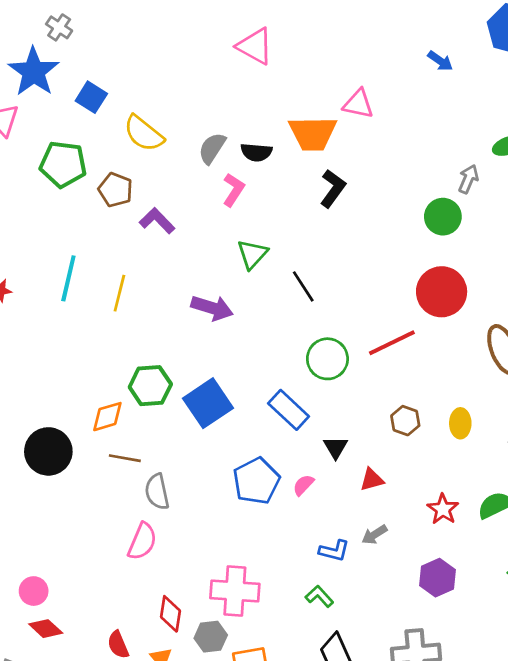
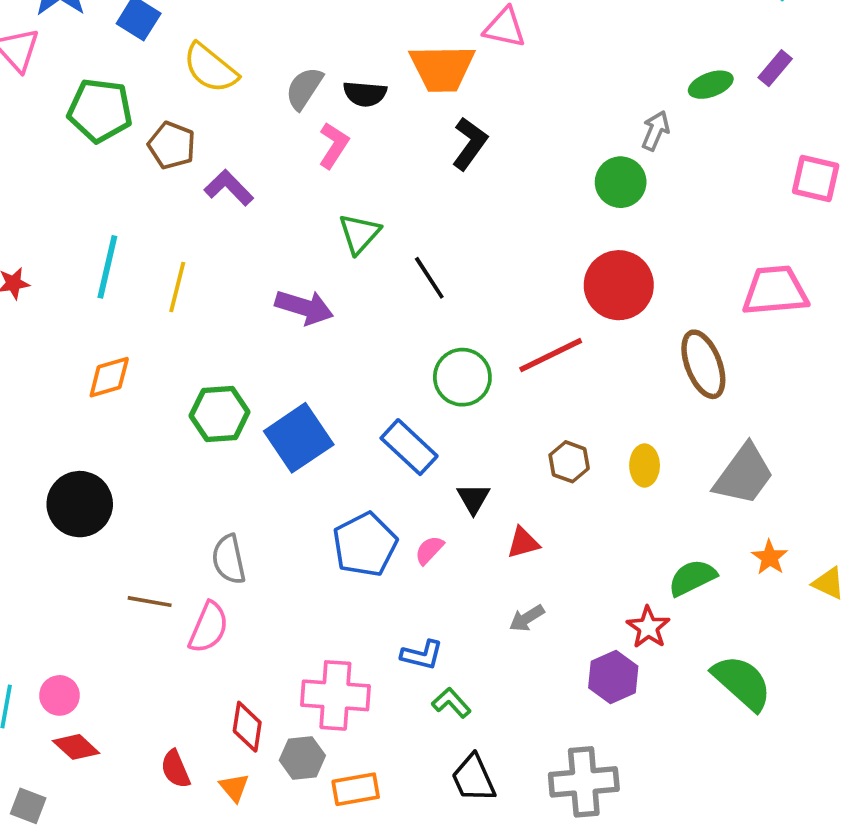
orange diamond: (107, 417) -> (109, 377), moved
brown line: (125, 458) -> (150, 602), moved
red star: (443, 509) -> (648, 627), moved
blue L-shape: (334, 551) -> (422, 655), moved

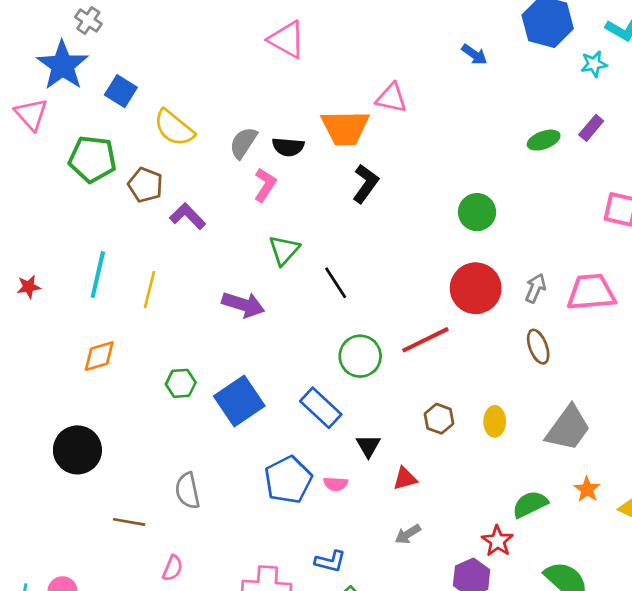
gray arrow: (656, 131) -> (535, 288), moved
brown ellipse: (703, 364) -> (538, 347), size x0.7
green hexagon: (220, 414) -> (181, 383), size x0.7
pink semicircle: (429, 550) -> (336, 484), turned -130
pink semicircle: (209, 627) -> (173, 568), moved, size x0.7

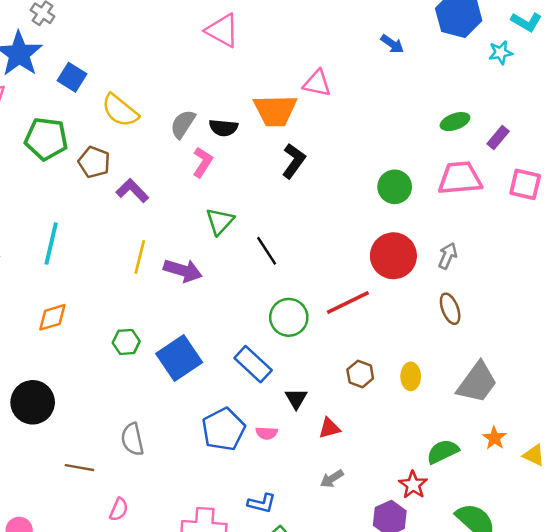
purple rectangle: (591, 128) -> (498, 138), moved
yellow line: (149, 290) -> (140, 257), moved
pink trapezoid: (591, 292) -> (460, 178), moved

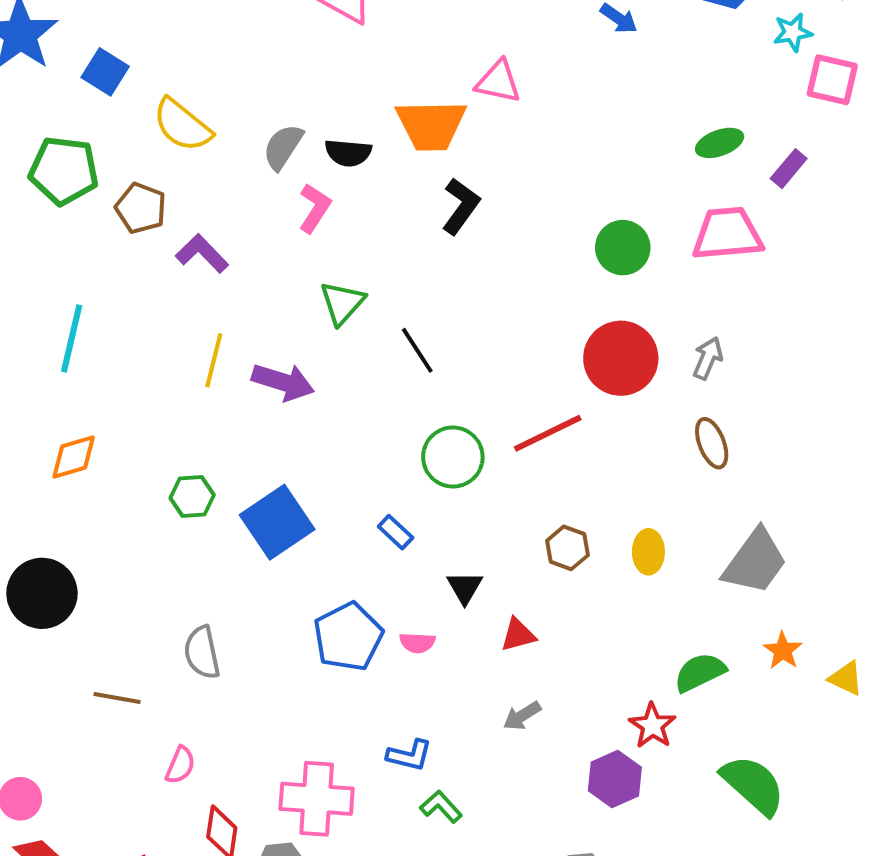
pink square: (525, 184) -> (832, 80), moved
blue rectangle: (253, 364) -> (396, 532), size x0.6

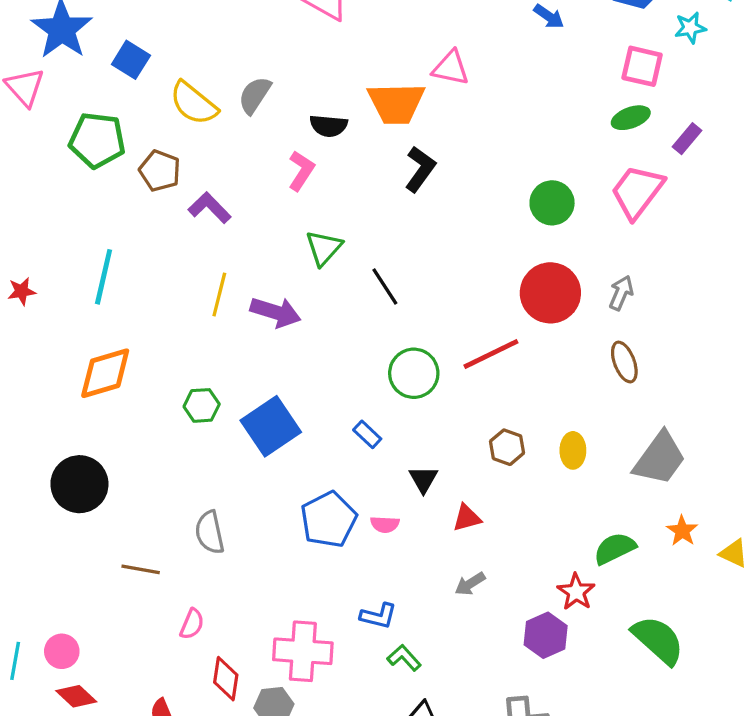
pink square: (832, 80) -> (642, 66), moved
gray semicircle: (283, 147) -> (255, 95), moved
pink trapezoid: (727, 234) -> (637, 192), turned -48
orange diamond: (74, 457) -> (105, 373), size x1.4

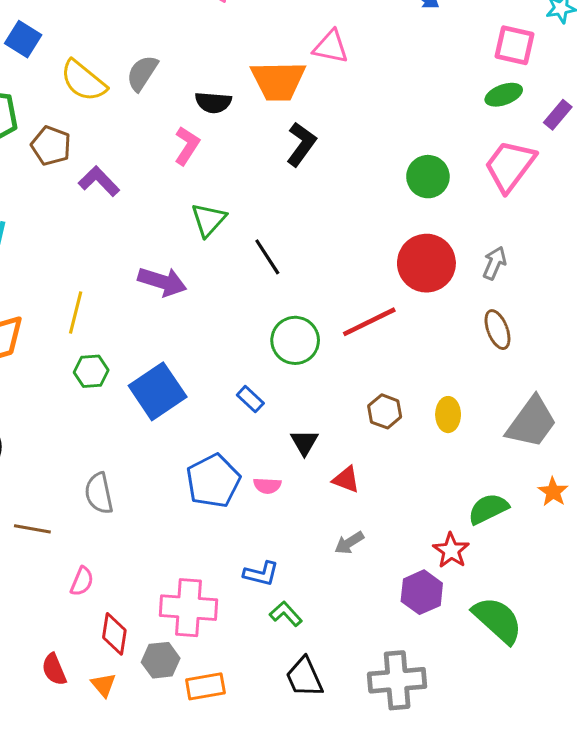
yellow line: (219, 294) -> (76, 313), moved
red triangle: (467, 518) -> (346, 479), turned 36
green semicircle: (658, 640) -> (497, 620), moved

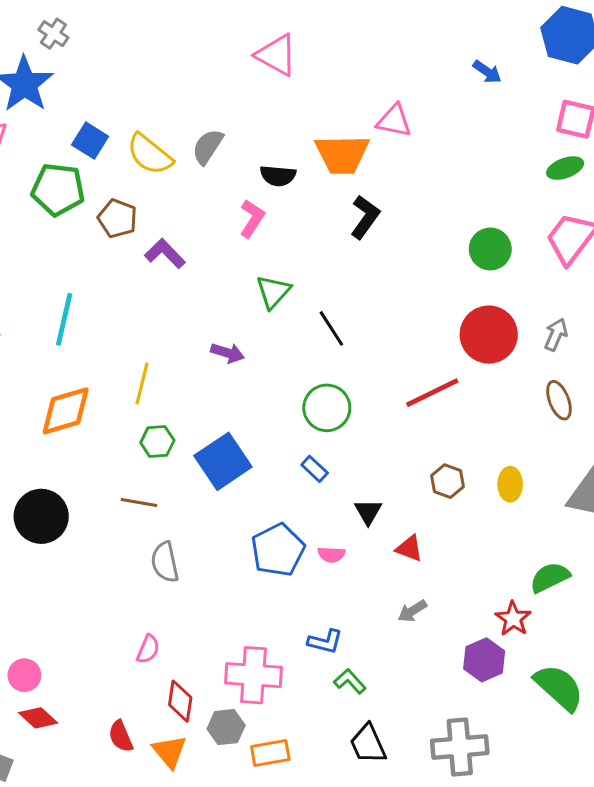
blue square: (23, 39) -> (90, 141), moved
purple arrow: (162, 282) -> (228, 353), size x0.7
green circle: (295, 340) -> (327, 408), moved
brown line: (32, 529) -> (139, 503), moved
orange triangle: (104, 685) -> (169, 752), size x1.4

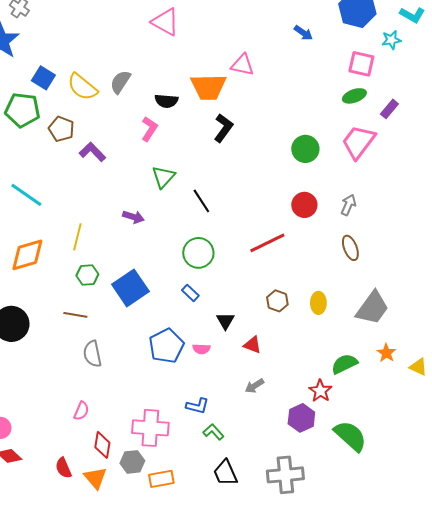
cyan line: (64, 319) -> (26, 195), turned -68
red circle: (489, 335) -> (304, 205), size x0.7

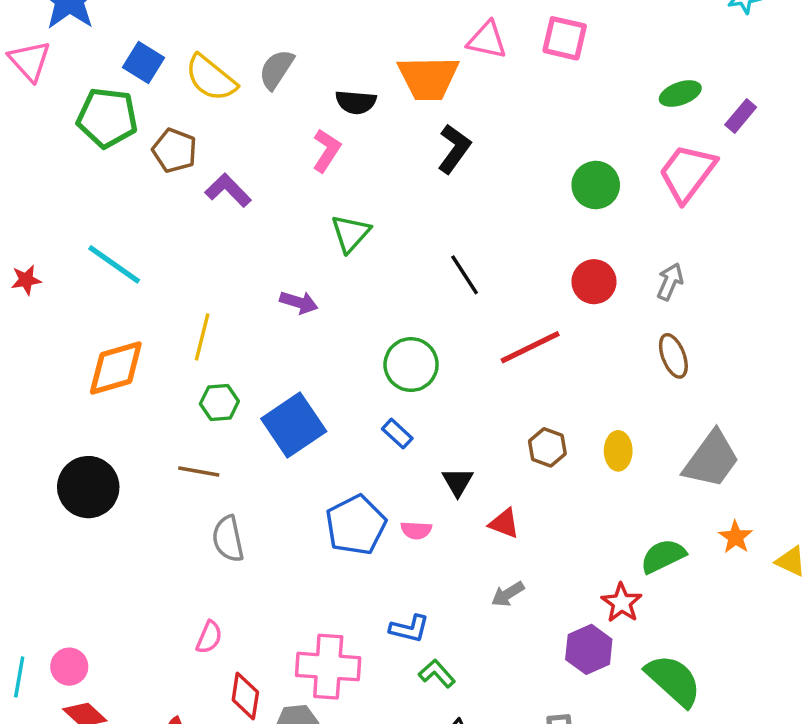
pink square: (361, 64) -> (565, 38), moved
black line: (201, 201) -> (465, 275), moved

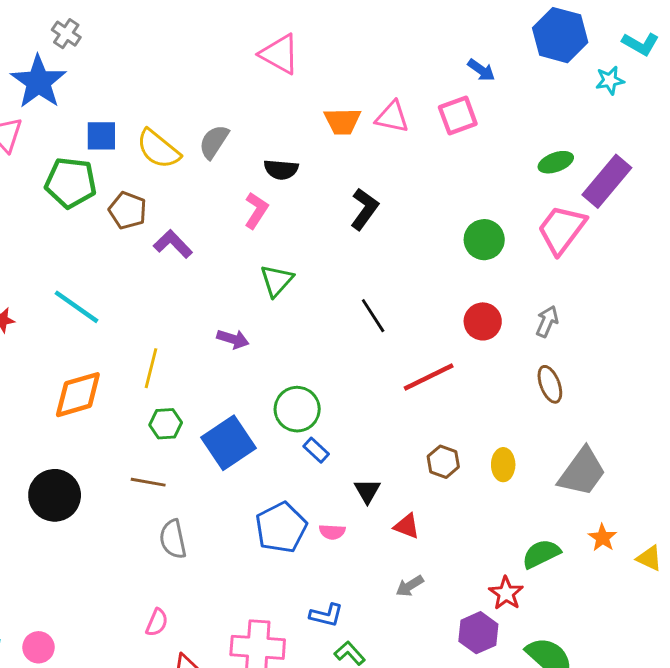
pink square: (565, 38) -> (458, 115), turned -33
blue square: (143, 62) -> (101, 136), turned -32
orange trapezoid: (428, 78) -> (342, 121), moved, size x0.7
purple rectangle: (741, 116) -> (607, 181), size x1.8
green circle: (411, 365) -> (297, 409), moved

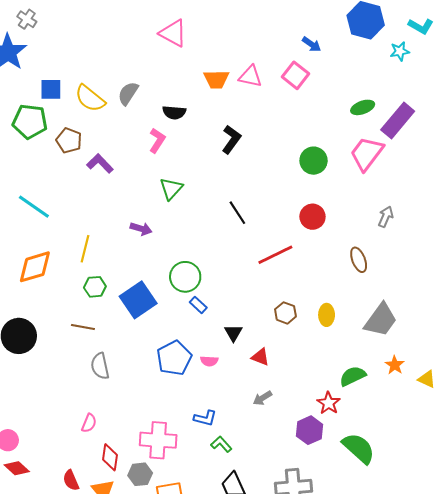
pink square: (458, 115) -> (295, 75), turned -32
gray arrow: (547, 321) -> (386, 217), moved

